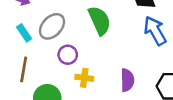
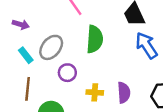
green semicircle: (99, 20) -> (95, 39), turned 32
yellow cross: (84, 78) -> (95, 92), moved

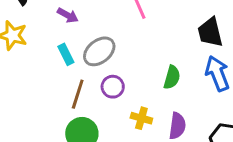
green semicircle: (95, 39) -> (172, 77), moved, size x0.7
brown line: (28, 89) -> (78, 94), moved

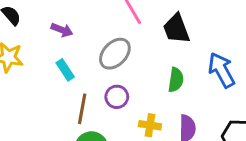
black trapezoid: (210, 32) -> (176, 29), moved
gray ellipse: (99, 51) -> (115, 54), moved

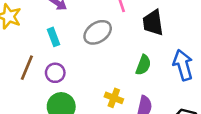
purple circle: (117, 97) -> (55, 73), moved
brown line: (82, 109) -> (27, 68), moved

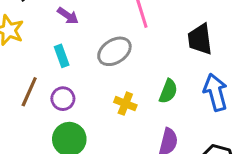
black trapezoid: (153, 23) -> (200, 39), moved
yellow cross: (114, 98) -> (125, 104), moved

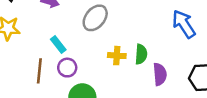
cyan rectangle: (62, 56) -> (58, 45), moved
green semicircle: (168, 91) -> (141, 54), moved

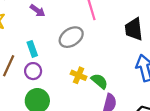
green semicircle: (141, 54) -> (99, 81), turned -72

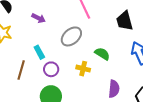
purple circle: (33, 71) -> (51, 69), moved
green semicircle: (99, 81) -> (102, 54), moved

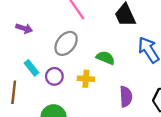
purple circle: (51, 69) -> (54, 76), moved

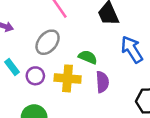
yellow cross: (86, 79) -> (68, 78), size x1.5
purple semicircle: (126, 97) -> (102, 82), moved

